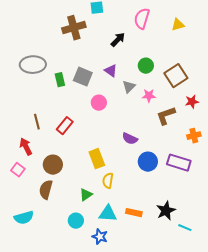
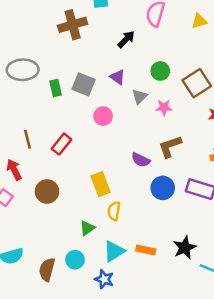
brown L-shape: (166, 116) -> (170, 146), moved
brown semicircle: (46, 190) -> (47, 269), moved
cyan triangle: (108, 214) -> (114, 251), turned -36

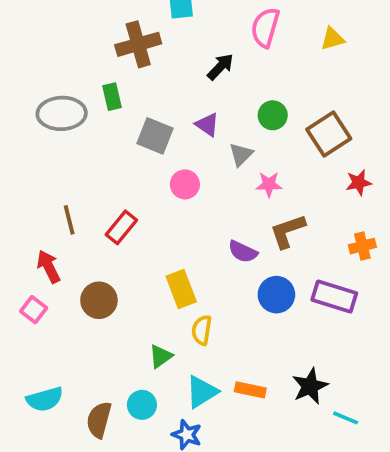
green rectangle: (56, 88) -> (112, 97), moved
pink star: (164, 108) -> (269, 184), moved

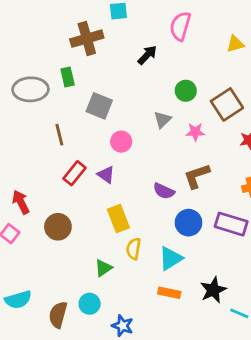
yellow triangle: (332, 39) -> (235, 44), moved
purple triangle: (207, 125) -> (106, 175), moved
pink star: (269, 184) -> (195, 132), moved
brown line: (69, 220) -> (59, 135), moved
cyan triangle: (202, 392) -> (171, 258), moved

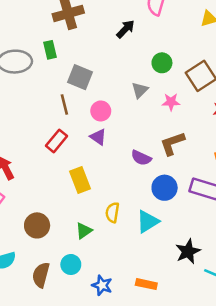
brown line: (59, 135) -> (64, 104), moved
purple triangle: (106, 175) -> (98, 137), moved
yellow rectangle: (118, 219) -> (80, 180), moved
brown circle: (58, 227) -> (37, 225), moved
orange rectangle: (169, 293) -> (146, 284), moved

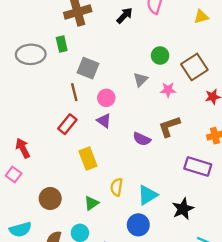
black arrow: (125, 29) -> (125, 15), moved
blue circle: (165, 188) -> (138, 225), moved
black star: (188, 251) -> (183, 209), moved

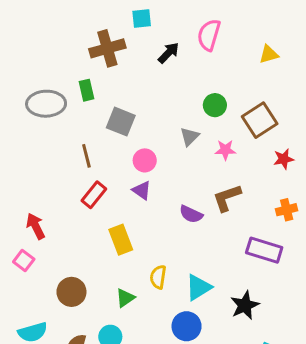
brown line: (74, 92) -> (86, 156), moved

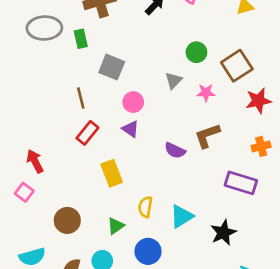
gray ellipse: (46, 104) -> (44, 28), moved
red star: (284, 159) -> (258, 101), size x1.4
blue circle: (187, 326) -> (148, 251), moved

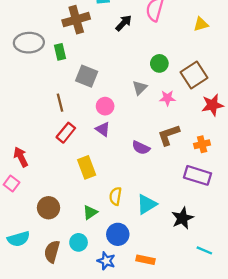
orange cross: (261, 146) -> (202, 144), moved

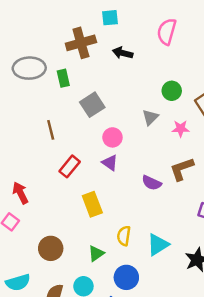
black arrow: (124, 23) -> (123, 53), moved, turned -120
gray square: (87, 76) -> (92, 105), turned 35
brown line: (60, 103) -> (51, 130), moved

